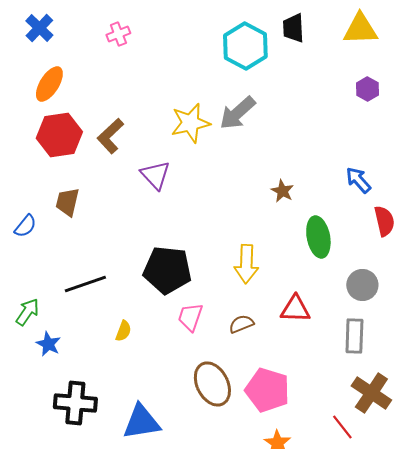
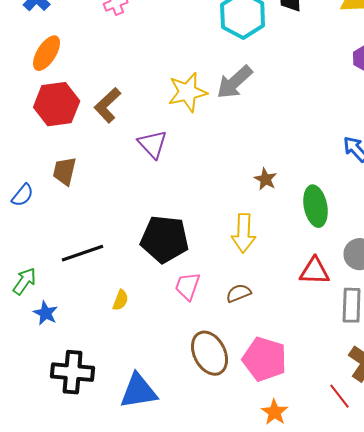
brown star: (282, 191) -> (266, 179), moved
red triangle: (295, 309) -> (315, 271), moved

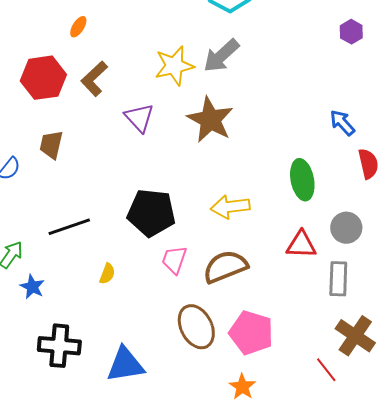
orange ellipse: (47, 53) -> (78, 27), moved, size x0.6
brown star: (266, 179) -> (210, 120), moved, size x2.0
yellow arrow: (244, 233) -> (230, 207), turned 81
brown semicircle: (239, 293) -> (225, 267), size x1.8
orange star: (275, 412) -> (242, 387), moved

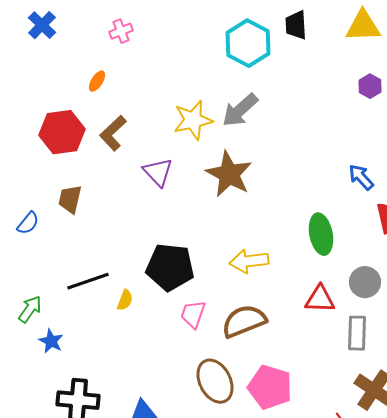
yellow semicircle: (107, 274) -> (125, 300), moved

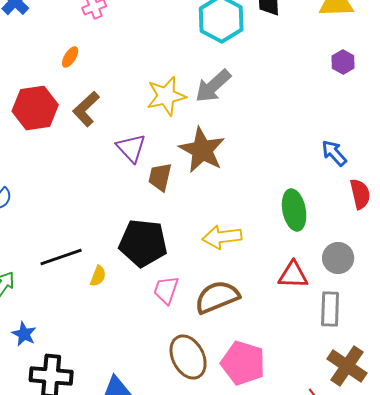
brown trapezoid: (70, 199) -> (160, 177), moved
blue star: (51, 341) -> (24, 334), moved

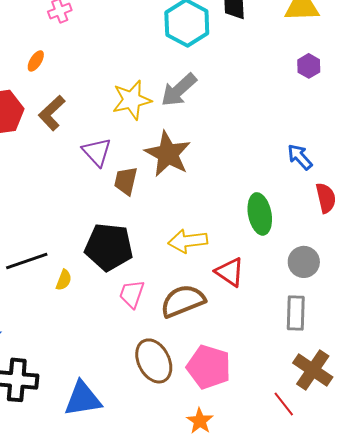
red triangle: (293, 275) -> (230, 272), moved, turned 32

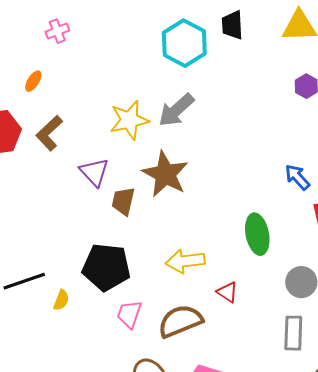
red triangle: (230, 272) -> (227, 292), size x0.7

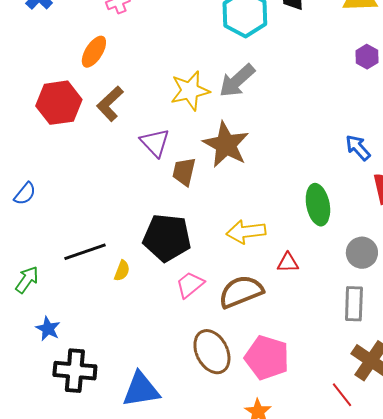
orange ellipse: (33, 81) -> (94, 52), size x1.5
red triangle: (227, 292) -> (288, 263), turned -35
pink trapezoid: (129, 314) -> (190, 285), turned 32

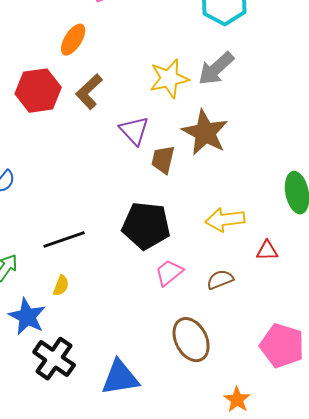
yellow semicircle: (122, 271) -> (61, 286), moved
brown semicircle: (241, 292) -> (220, 280), size x0.6
blue star: (48, 329) -> (27, 317), size x1.5
pink pentagon: (267, 358) -> (282, 346), moved
black cross: (75, 371) -> (54, 359), turned 30

